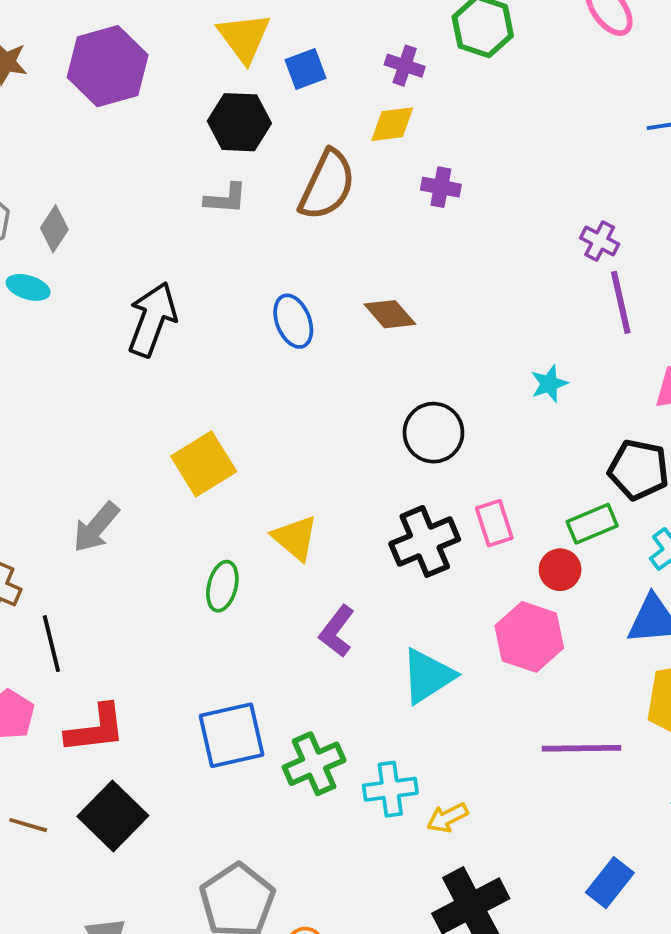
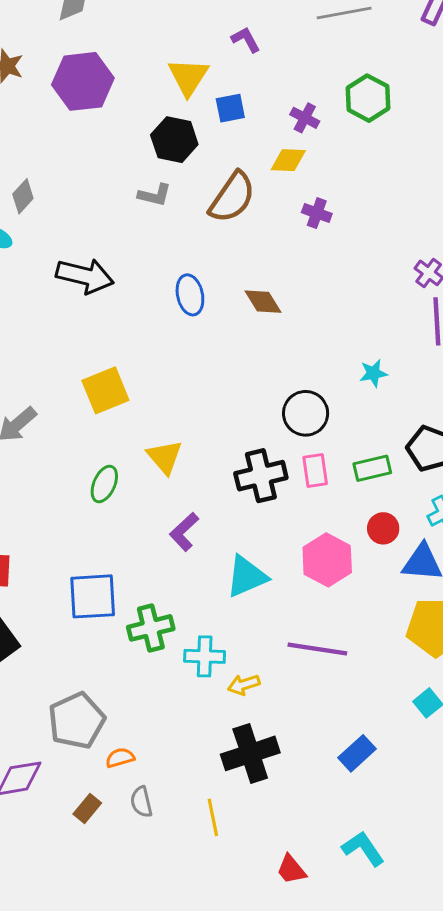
black arrow: (152, 319) -> (85, 276), turned 74
black circle: (433, 433) -> (306, 413), moved
green rectangle: (592, 524) -> (372, 468), moved
red circle: (560, 570) -> (383, 528), moved
purple line: (581, 748) -> (317, 649), moved

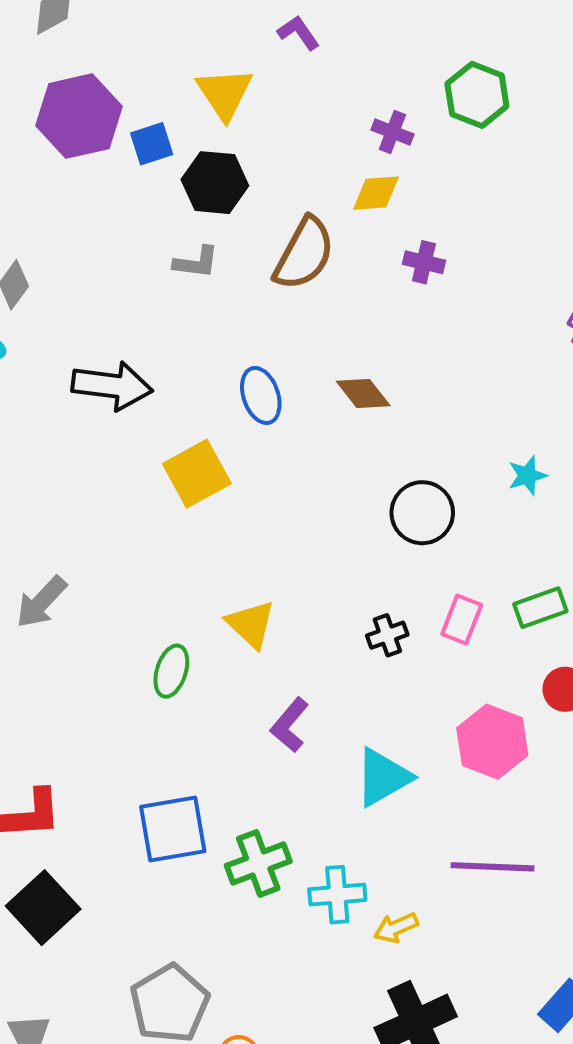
blue square: (230, 108) -> (152, 144), moved
yellow square: (105, 390) -> (197, 474), moved
black circle: (306, 413) -> (422, 513), moved
pink rectangle: (315, 470) -> (462, 620), turned 36
black cross: (261, 476) -> (387, 635), size x0.6

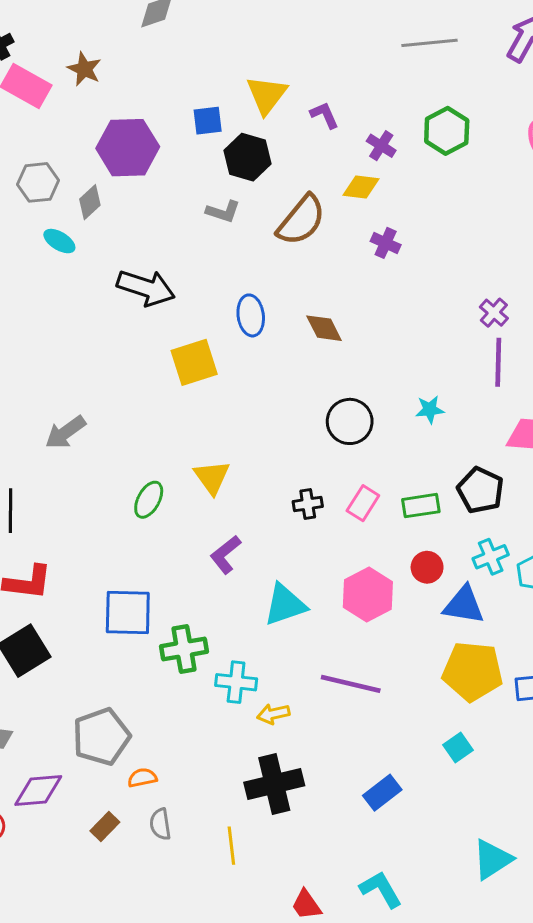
purple L-shape: (298, 33) -> (324, 115), moved
purple hexagon: (79, 116) -> (128, 148), moved

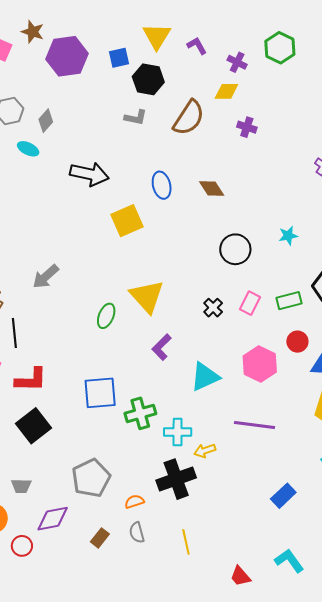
purple hexagon: (128, 148) -> (67, 56), moved
yellow triangle: (212, 477) -> (147, 296), size x1.4
black cross: (308, 504) -> (213, 308), turned -30
orange semicircle: (142, 778) -> (134, 502), moved
black cross: (274, 784) -> (176, 479), moved

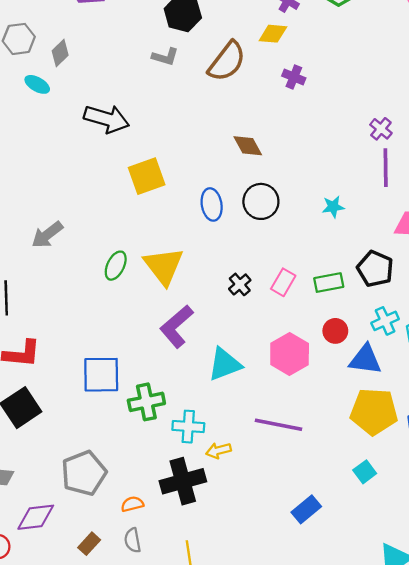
blue ellipse: (162, 185) -> (212, 204), moved
black circle: (235, 249) -> (261, 201), moved
green ellipse: (106, 316) -> (116, 266), moved
purple L-shape: (162, 347) -> (176, 326), size x1.4

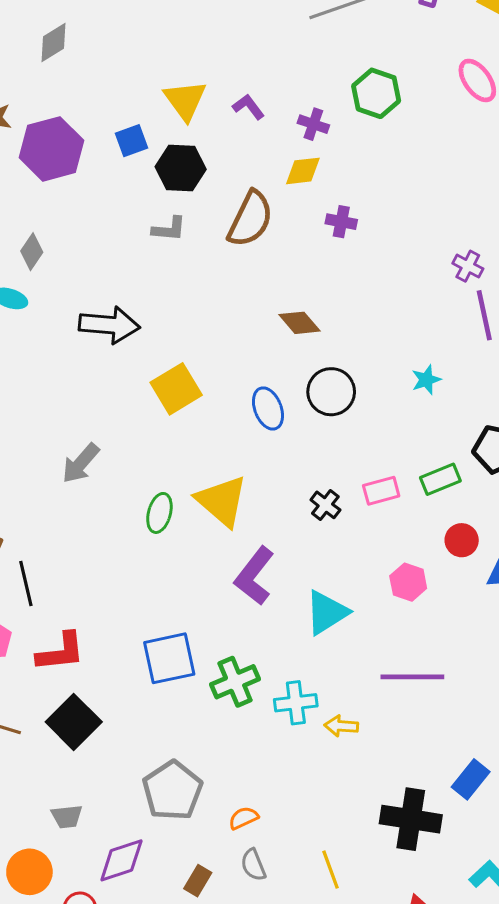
gray arrow: (47, 235) -> (81, 463), moved
pink rectangle: (283, 282) -> (381, 491), turned 56
pink hexagon: (290, 354) -> (408, 582), size x0.7
yellow arrow: (218, 451) -> (341, 726), turned 30
black cross: (183, 481) -> (411, 819), moved, turned 36

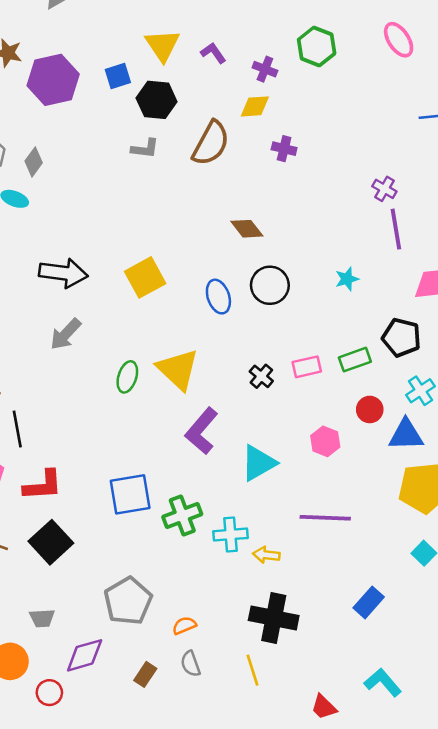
black arrow: (109, 325) -> (63, 273), moved
black cross: (411, 819) -> (274, 618), moved

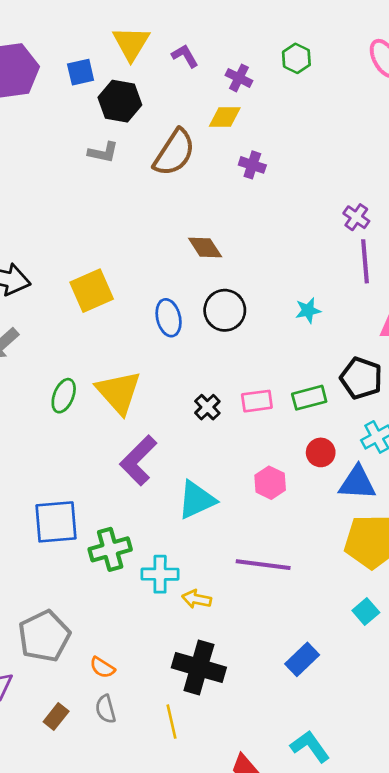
green hexagon: (317, 47) -> (296, 58), size x0.7
orange semicircle: (184, 626) -> (102, 668), turned -130

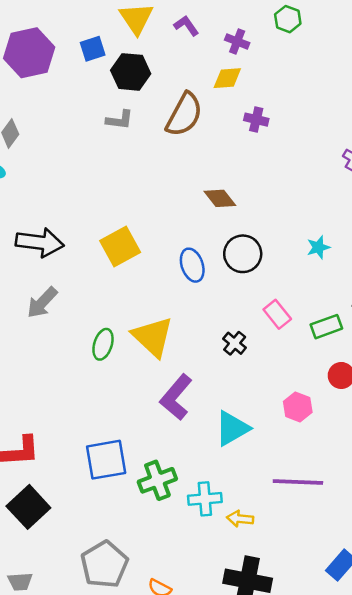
pink rectangle: (257, 401) -> (277, 314), moved, turned 64

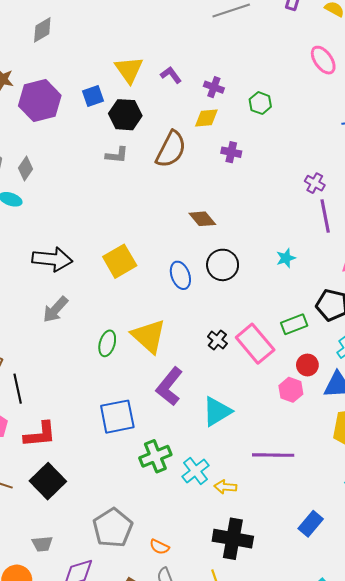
green hexagon: (288, 19) -> (260, 103), moved
pink rectangle: (277, 314) -> (255, 344), moved, size x1.6
pink hexagon: (298, 407) -> (291, 390), moved
blue square: (106, 460) -> (117, 417), moved
cyan cross: (205, 499) -> (195, 471), turned -32

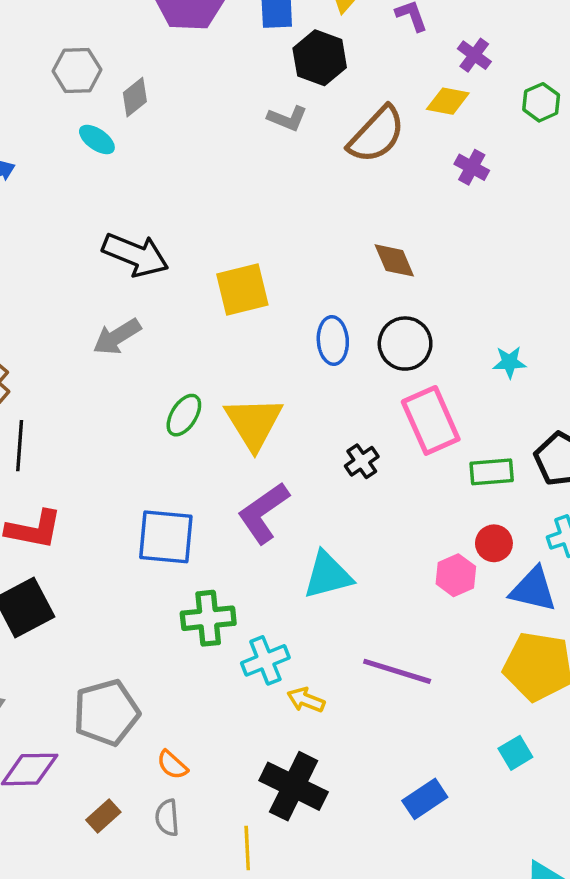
pink rectangle: (255, 344) -> (431, 420), moved

